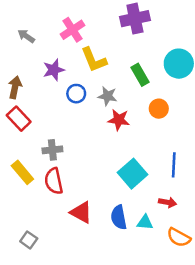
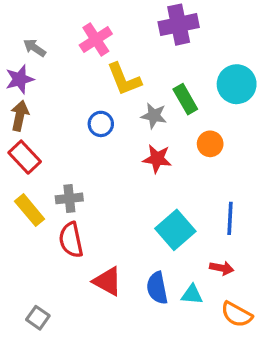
purple star: (54, 70) -> (20, 79), moved
gray star: (107, 96) -> (154, 116), moved
yellow rectangle: (22, 172) -> (30, 210), moved

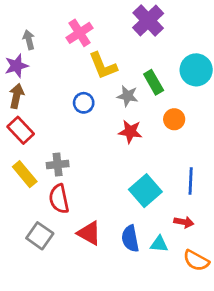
purple cross: (179, 25) -> (148, 21), turned -32
gray arrow: (35, 48) -> (29, 40), turned 42
gray square: (38, 318) -> (40, 236), moved, size x1.4

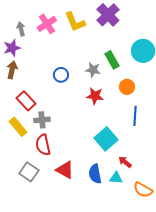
pink cross: (80, 33) -> (47, 24), moved
yellow L-shape: (103, 66) -> (75, 22), moved
red rectangle: (21, 130) -> (26, 101), moved
blue line: (191, 181) -> (135, 116), moved
red arrow: (184, 222) -> (125, 162), moved, turned -152

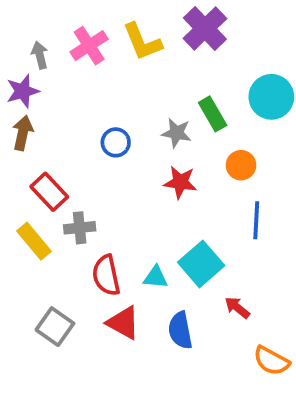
red semicircle: (43, 145) -> (106, 275), moved
cyan triangle: (116, 178) -> (156, 277), moved

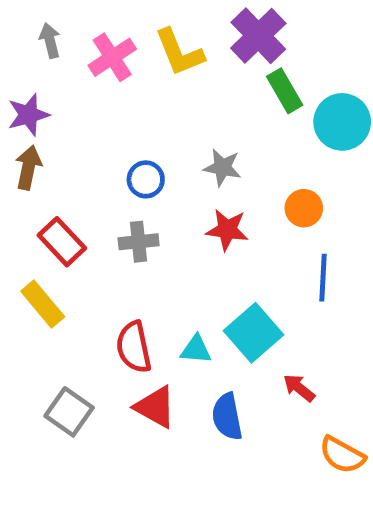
gray arrow: (40, 55) -> (50, 40), moved
green rectangle: (213, 114) -> (285, 91), moved
gray cross: (80, 228) -> (139, 242), moved

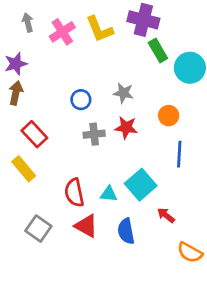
purple cross: (258, 36) -> (143, 20), turned -32
gray cross: (139, 242) -> (94, 134), moved

